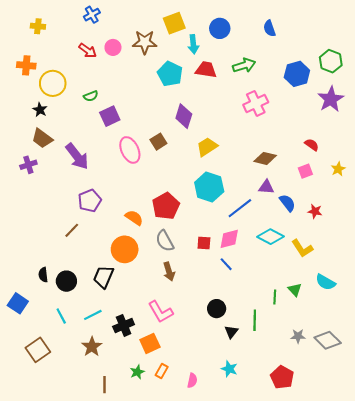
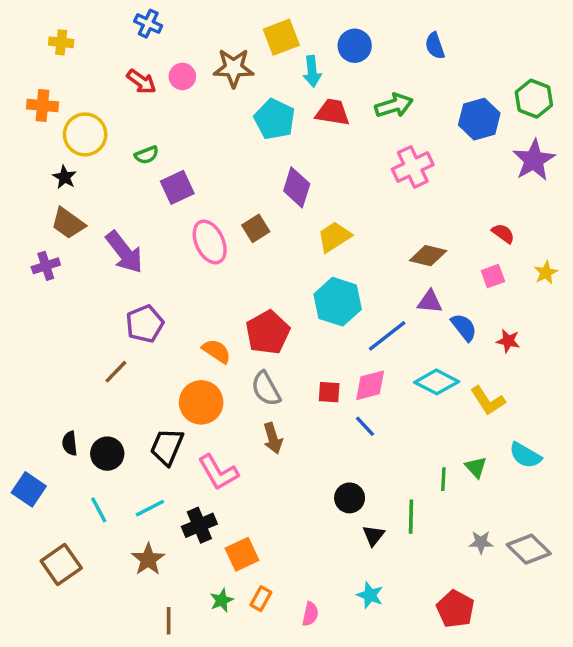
blue cross: (92, 15) -> (148, 24), turned -35
pink L-shape: (161, 312) -> (218, 472), moved

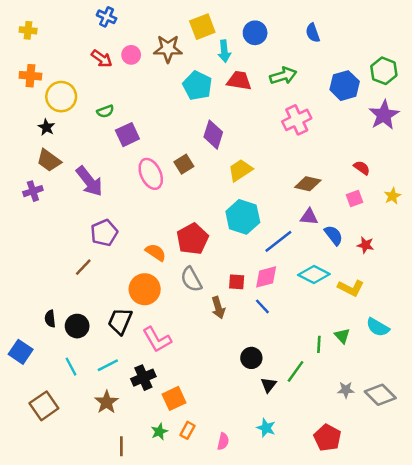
yellow cross: (61, 42) -> (28, 30), moved
yellow L-shape: (488, 401) -> (351, 288), turned -30
brown arrow: (273, 438) -> (218, 308), moved
green line: (411, 517) -> (296, 371), turned 35

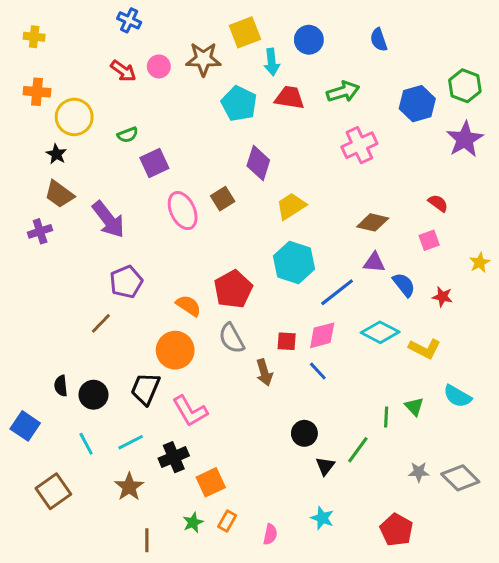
yellow star: (392, 196) -> (480, 263), moved

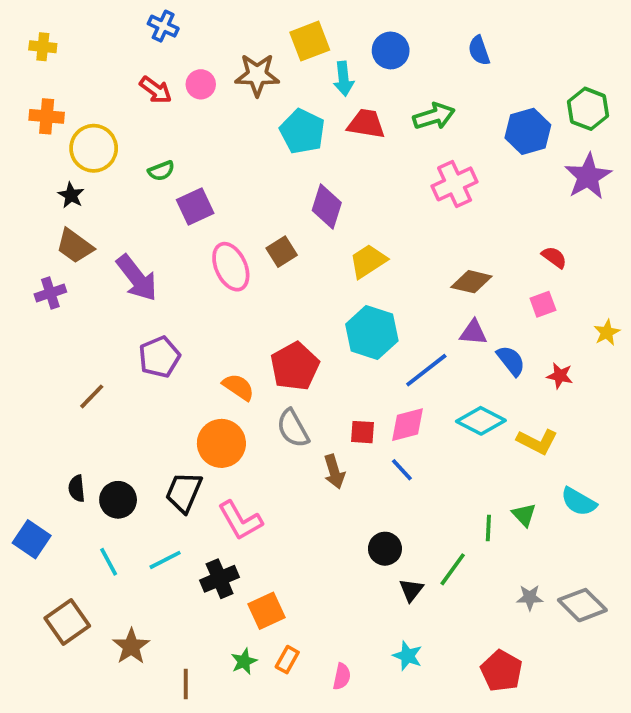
brown line: (101, 323) -> (92, 396), moved
brown star: (129, 487) -> (131, 646), moved

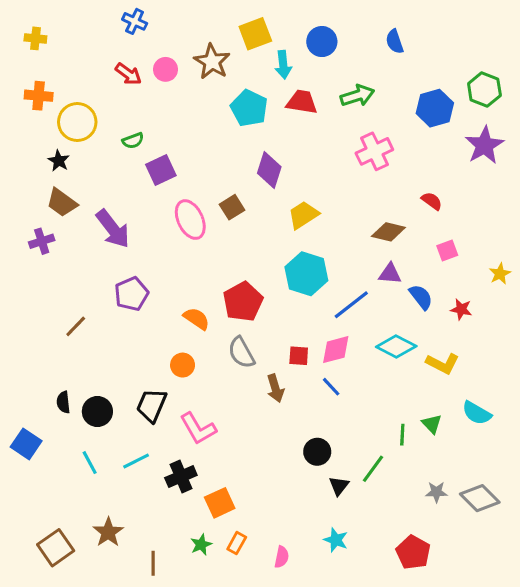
brown star: (257, 75) -> (212, 62), turned 30
red semicircle: (554, 257) -> (432, 201), moved
orange circle: (221, 443) -> (183, 365), size x0.6
brown square: (67, 622) -> (56, 548), moved

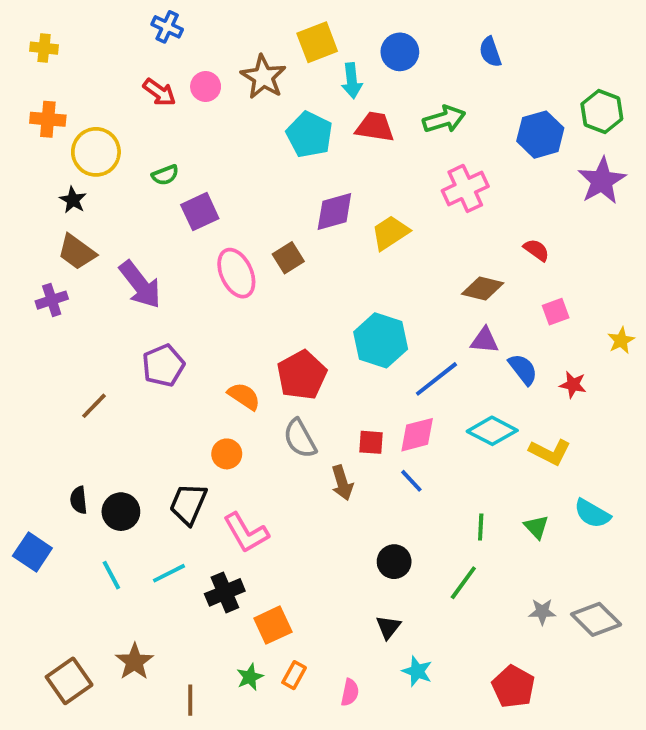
purple diamond: (269, 170) -> (334, 212), turned 57
yellow trapezoid: (303, 215) -> (390, 233), moved
green line: (402, 435) -> (481, 527), moved
black triangle: (339, 486) -> (388, 627), moved

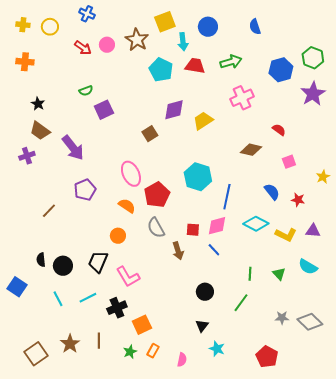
yellow circle: (96, 152) -> (50, 27), moved, size x0.7
pink ellipse: (236, 273) -> (131, 174), moved
purple triangle: (484, 340) -> (313, 231), moved
blue line: (436, 379) -> (227, 197), turned -40
brown line: (190, 700) -> (99, 341), moved

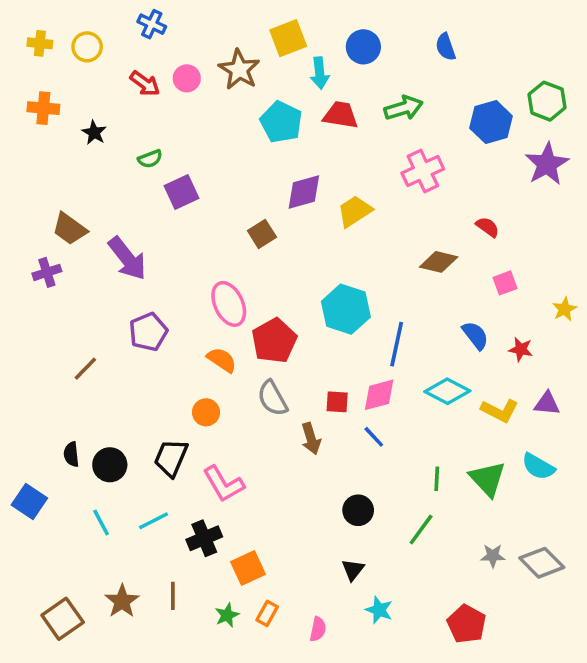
black star: (38, 104) -> (94, 133), moved
green triangle: (279, 274) -> (488, 479), size x1.6

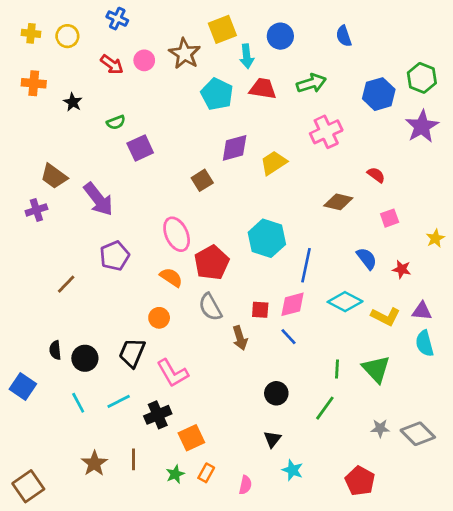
cyan semicircle: (538, 467) -> (425, 343), moved, turned 45
brown square: (63, 619) -> (28, 486), moved

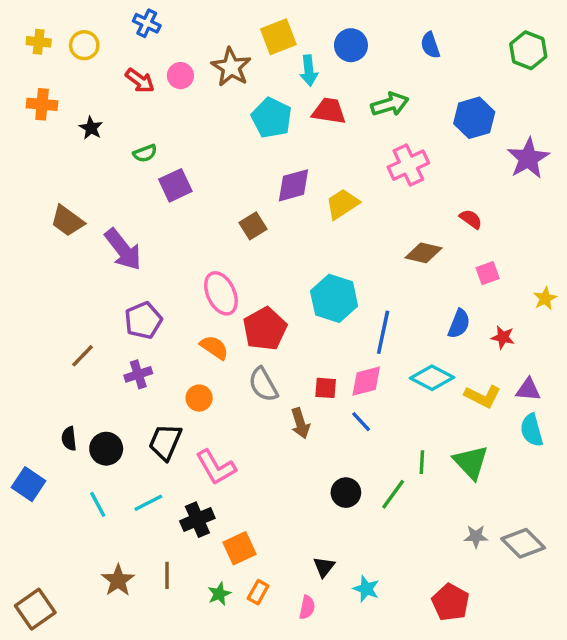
green hexagon: (422, 78) -> (528, 50), moved
purple cross: (36, 210) -> (138, 374), moved
blue semicircle: (367, 258) -> (459, 324), turned 60
green line: (325, 408) -> (393, 494), moved
black triangle: (272, 439) -> (324, 567), moved

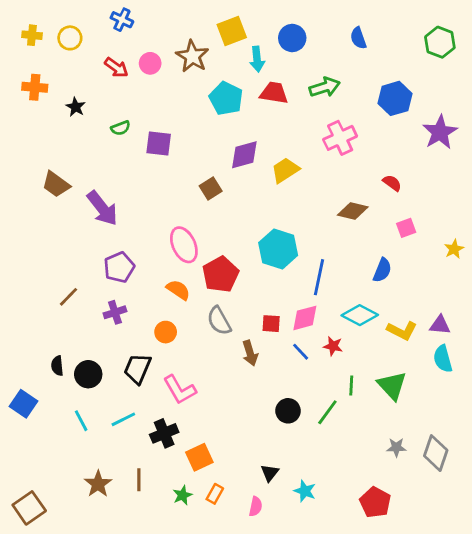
purple square: (175, 185) -> (159, 144), moved, turned 32
red star: (503, 337) -> (333, 346), moved
gray diamond: (523, 543) -> (436, 453), turned 64

